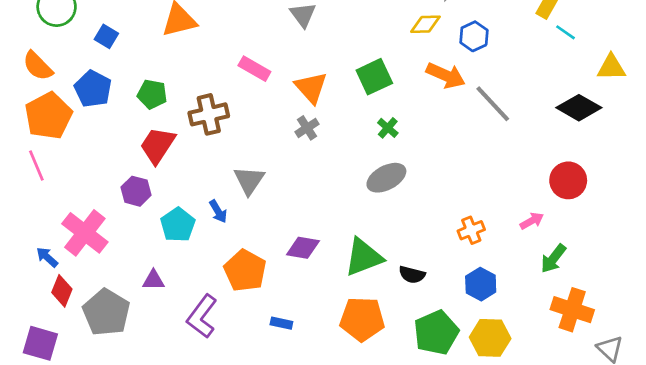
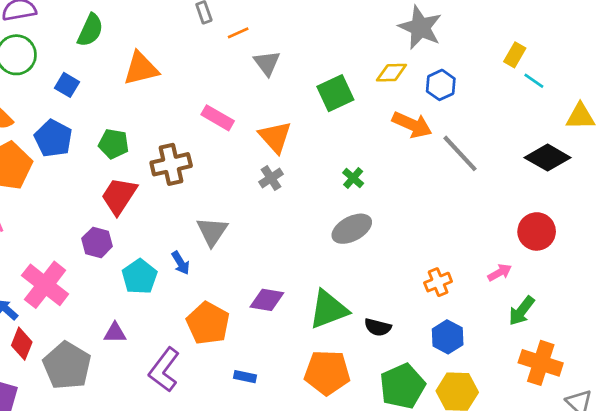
green square: (374, 77) -> (335, 93), moved

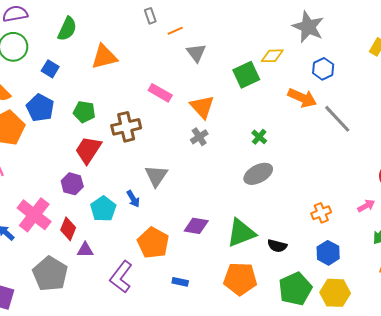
yellow diamond: (391, 73) -> (272, 56), moved
red diamond: (22, 344) -> (68, 229), moved

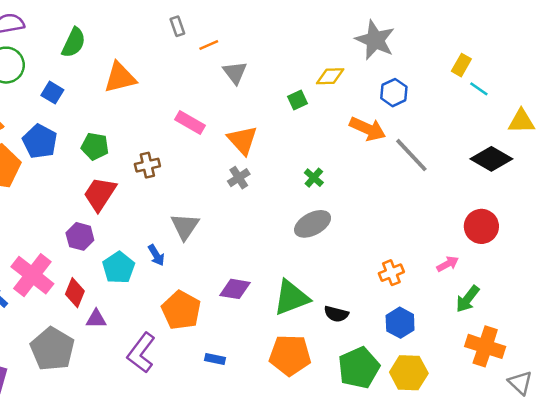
green square: (246, 75) -> (298, 100), size x0.6
brown cross: (126, 127) -> (147, 165), size x0.7

